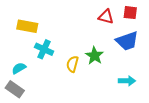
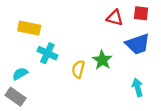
cyan arrow: (127, 81) -> (138, 87), turned -105

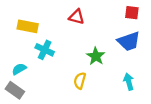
red triangle: (115, 18) -> (77, 17), moved
yellow semicircle: (78, 69) -> (80, 81), moved

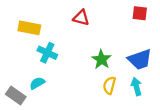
blue trapezoid: (129, 41) -> (140, 59), moved
cyan semicircle: (19, 69) -> (37, 83), moved
yellow semicircle: (80, 81) -> (109, 85), moved

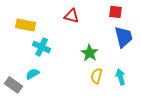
red square: (140, 13) -> (116, 12), moved
blue trapezoid: (140, 59) -> (124, 37), moved, turned -85

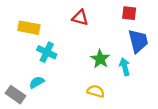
yellow semicircle: (97, 76) -> (96, 91), moved, turned 91
cyan arrow: (121, 77) -> (125, 67), moved

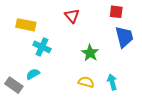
red triangle: (80, 18) -> (72, 16), turned 35
cyan arrow: (125, 67) -> (112, 82), moved

